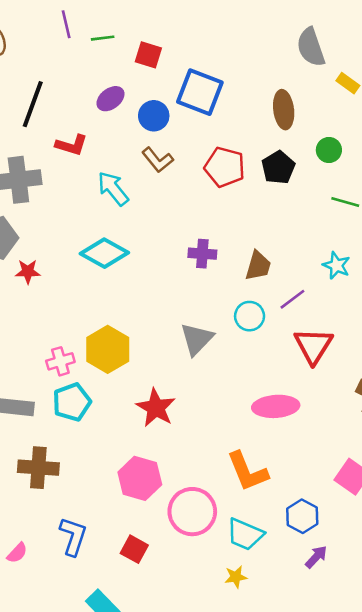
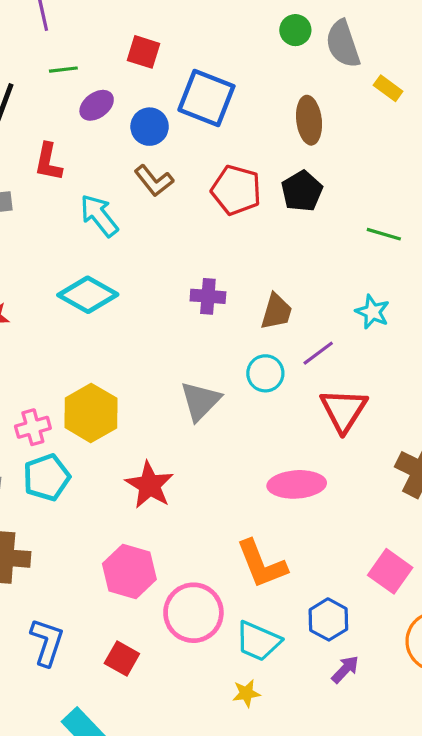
green line: (103, 38) -> (63, 70), moved
red L-shape: (72, 145) -> (48, 162), turned 84
green circle: (329, 150) -> (295, 30), moved

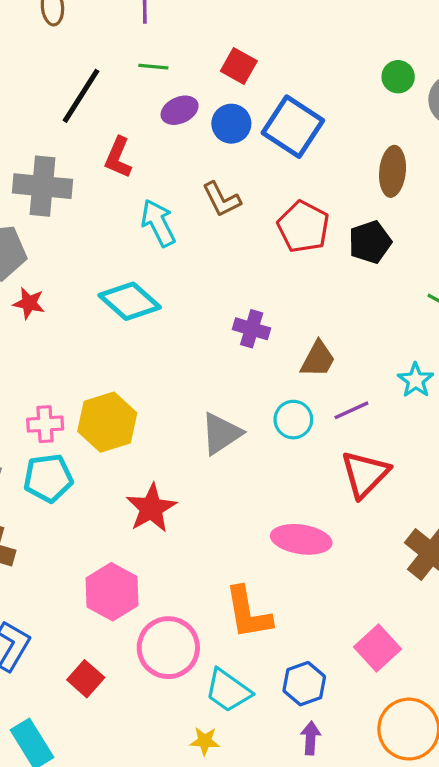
blue circle: (150, 127) -> (231, 124), moved
purple arrow: (345, 669) -> (311, 738), turned -52

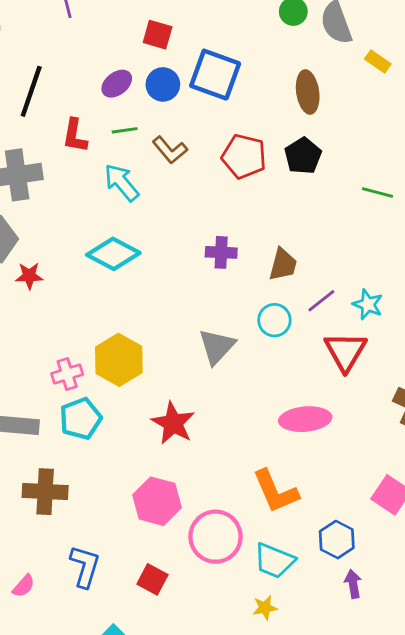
green line: (153, 67) -> (125, 130), moved
cyan star: (416, 380) -> (368, 304), moved

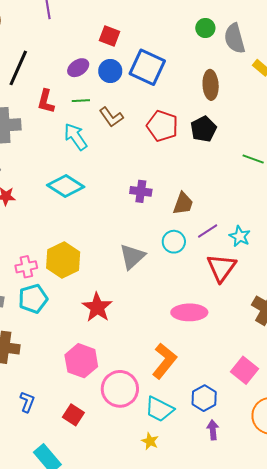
orange L-shape: (275, 491) -> (164, 361), turned -123
blue L-shape: (85, 566) -> (27, 402), size x0.7
yellow star: (265, 608) -> (150, 441), turned 30

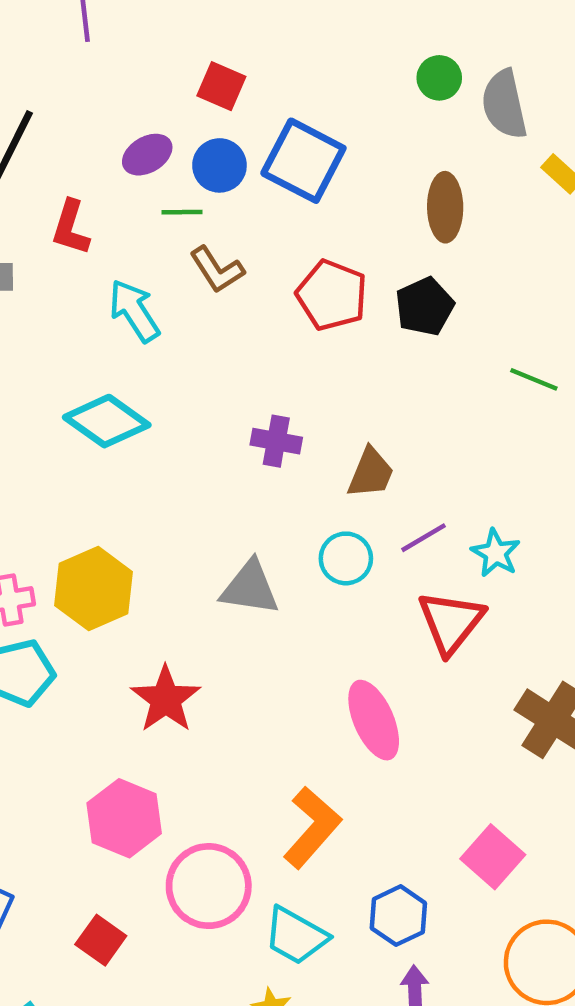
green line: (81, 101) -> (182, 212), moved
gray triangle: (132, 257) -> (250, 588), turned 48
pink ellipse: (189, 312) -> (374, 720), turned 64

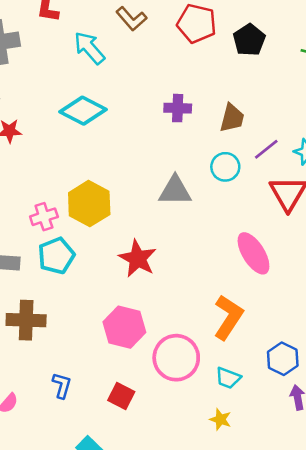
black pentagon: (425, 306) -> (249, 40), moved
cyan trapezoid: (296, 936) -> (228, 378), size x0.7

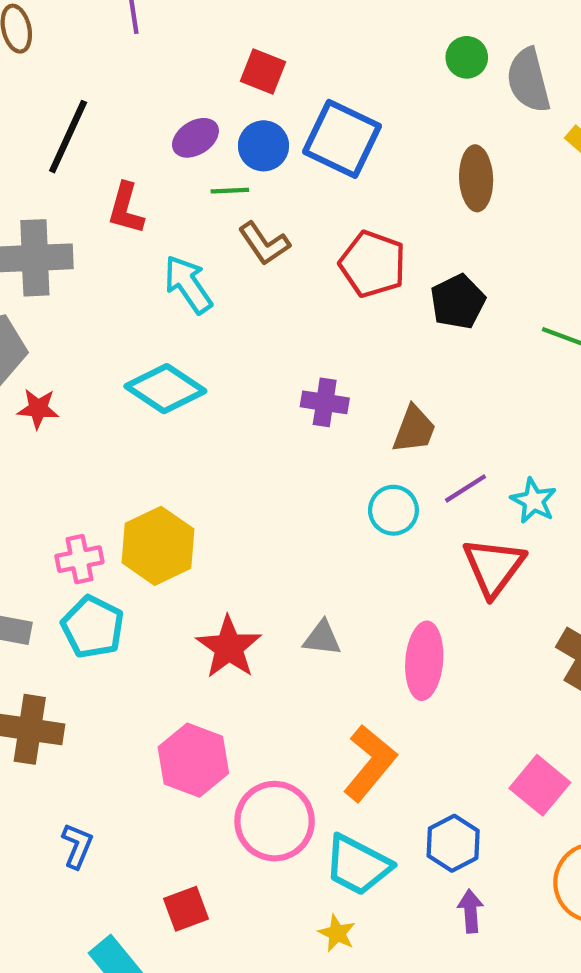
gray triangle: (175, 191) -> (322, 638), moved, size x0.7
pink ellipse: (253, 253) -> (424, 661), turned 30
cyan pentagon: (56, 256) -> (93, 627), turned -30
cyan trapezoid: (228, 378) -> (358, 865), size x1.6
red square: (121, 396) -> (186, 909), moved, turned 36

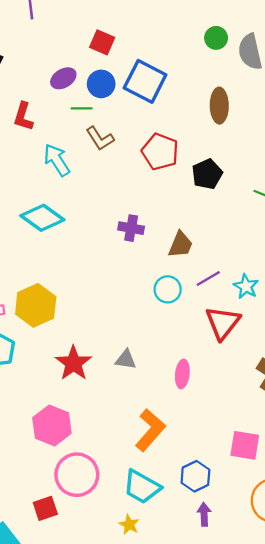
pink ellipse: (424, 661) -> (182, 374), size x0.7
pink square: (540, 785) -> (245, 445), turned -32
pink circle: (275, 821) -> (77, 475), moved

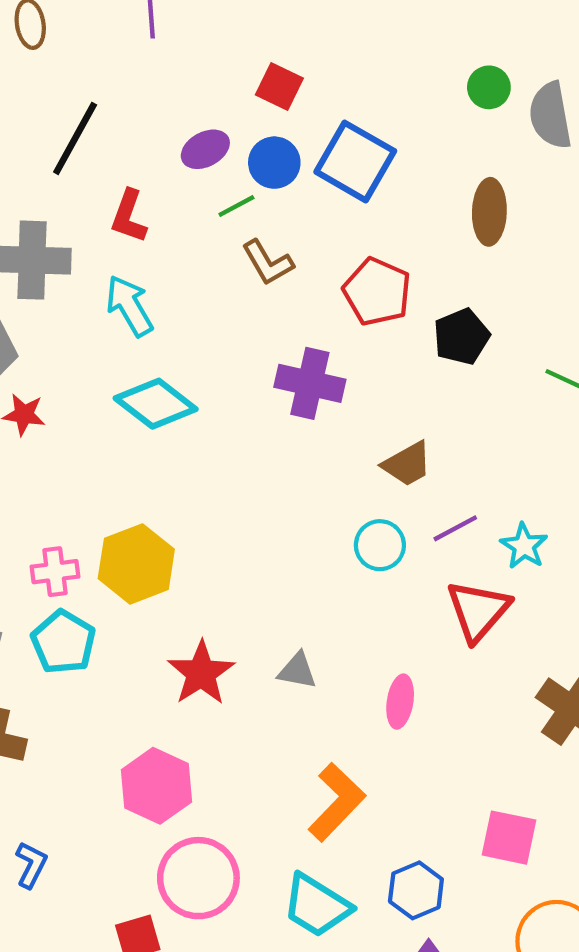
green line: (82, 108) -> (236, 206), turned -30
cyan arrow: (57, 160) -> (129, 306), moved
purple cross: (131, 228) -> (310, 383), moved, size x1.4
brown trapezoid: (181, 245) -> (407, 464), turned 36

